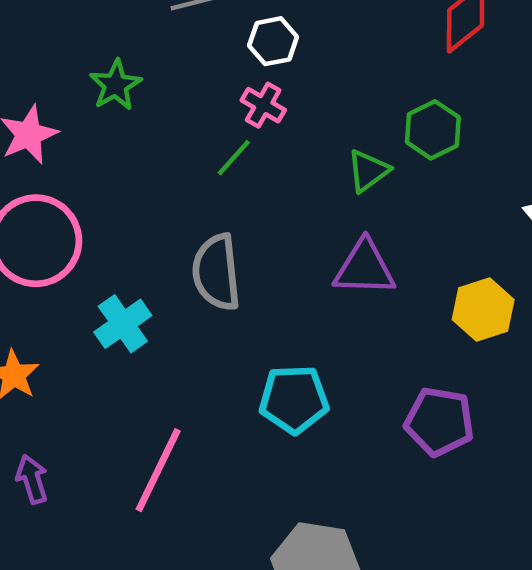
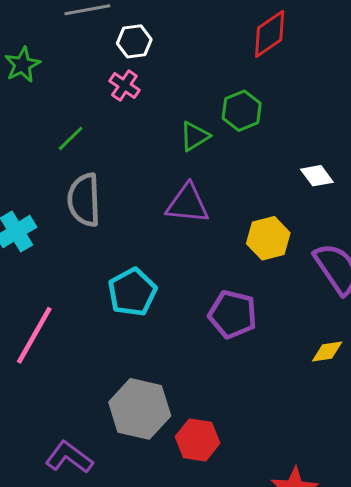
green line: (234, 158) -> (71, 138), moved
cyan pentagon: (294, 399) -> (132, 292), turned -30

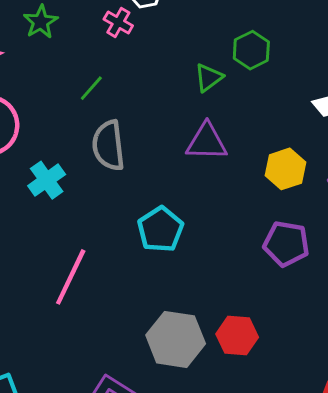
pink cross: (124, 86) -> (118, 22), moved
purple pentagon: (233, 314) -> (286, 244), moved
red hexagon: (198, 440) -> (237, 336), moved

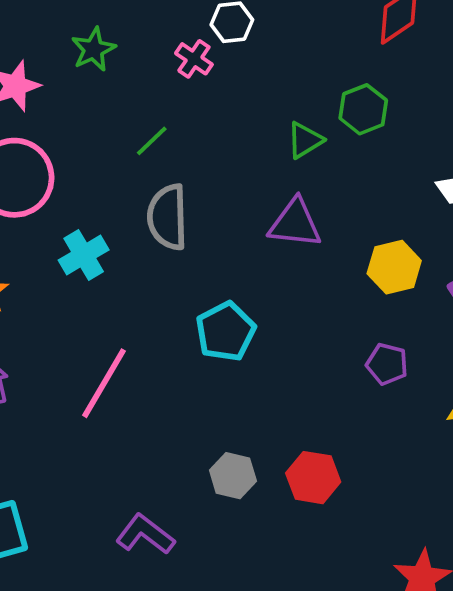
purple pentagon: (286, 244) -> (387, 364), size x0.7
gray hexagon: (176, 339) -> (233, 476), size x0.6

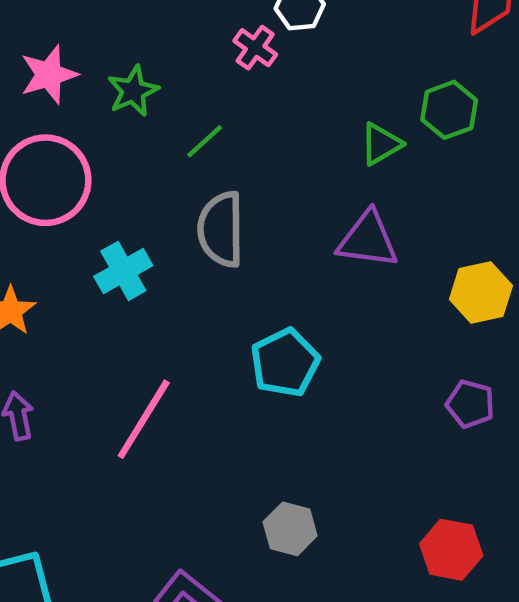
green star: (93, 49) -> (133, 91), moved
red hexagon: (313, 478) -> (451, 550), moved

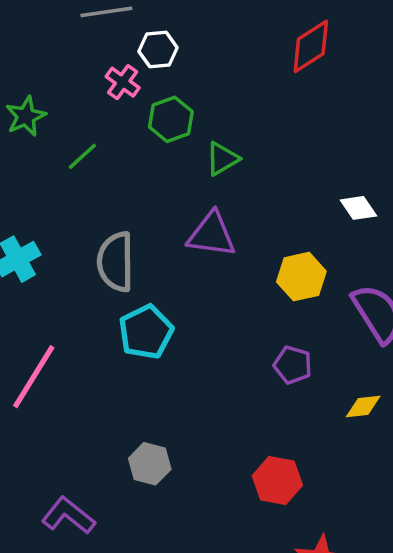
green hexagon: (449, 110) -> (171, 119), moved
gray semicircle: (221, 229) -> (116, 262), moved

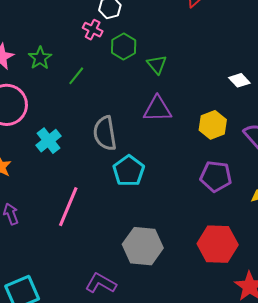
green triangle: (222, 159) -> (157, 64), turned -30
purple pentagon: (293, 365) -> (216, 176), size x1.4
gray hexagon: (150, 464) -> (143, 246), size x1.6
red hexagon: (277, 481) -> (218, 244), size x1.4

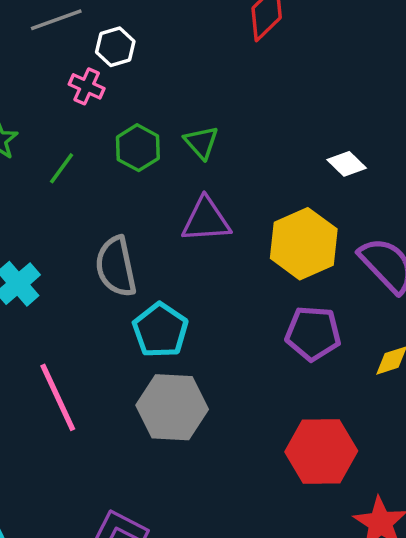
green hexagon: (124, 47) -> (138, 148), moved
yellow hexagon: (213, 125) -> (304, 244), size x1.4
pink line: (68, 207) -> (58, 397), turned -45
gray hexagon: (143, 246) -> (172, 407), moved

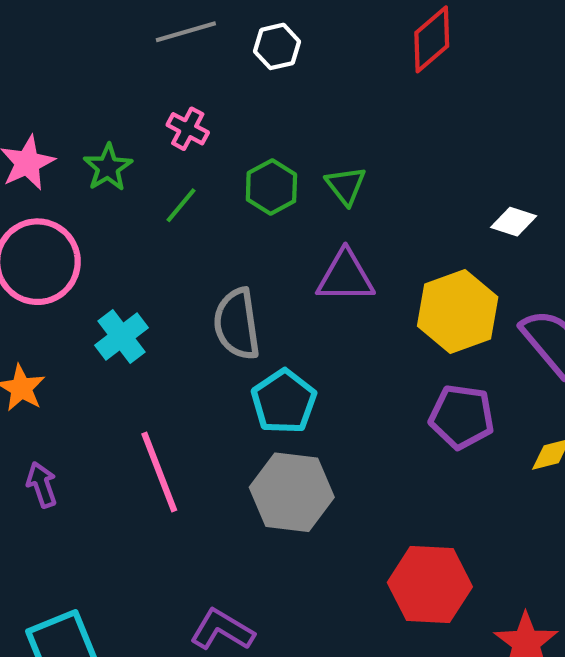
white hexagon: (115, 47) -> (277, 46), moved
pink cross: (87, 86) -> (188, 129), moved
white diamond: (347, 164) -> (514, 222), turned -30
red hexagon: (321, 451) -> (430, 585), moved

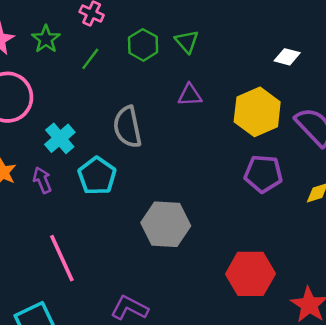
purple triangle: (345, 276) -> (190, 95), size x0.7
cyan pentagon: (284, 402) -> (97, 176), moved
pink line: (159, 472) -> (62, 258), moved
purple arrow: (42, 485) -> (42, 180), moved

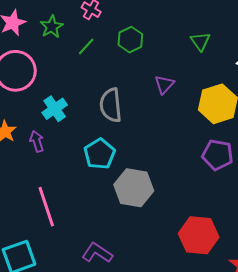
green triangle: (187, 41) -> (200, 41), moved
purple triangle: (190, 95) -> (164, 84), turned -50
cyan pentagon: (97, 176) -> (100, 154), moved

